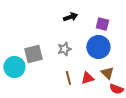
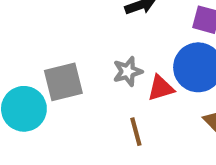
red triangle: (87, 78) -> (161, 88), moved

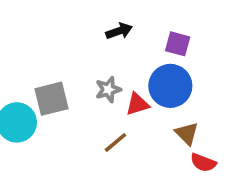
brown line: (136, 132) -> (115, 143), turned 65

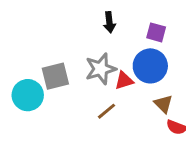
black arrow: (119, 31) -> (109, 22), turned 102
gray star: (108, 90) -> (101, 69), size x1.5

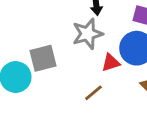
gray star: (101, 69) -> (88, 34), moved

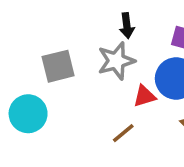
gray square: (43, 58) -> (58, 66), moved

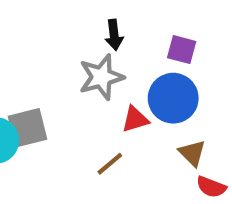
gray square: (58, 66) -> (27, 128), moved

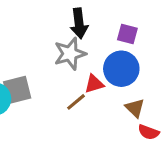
black arrow: (114, 35) -> (79, 23), size x1.4
brown line: (110, 164) -> (76, 102), moved

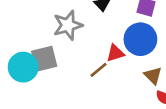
gray star: (70, 54) -> (68, 25), moved

